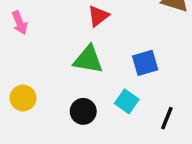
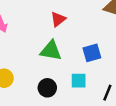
cyan square: (127, 101) -> (79, 81), turned -35

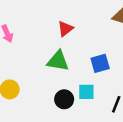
black circle: (47, 88) -> (64, 99), moved

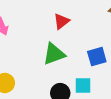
green triangle: (58, 61) -> (54, 54), turned -30

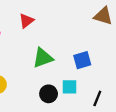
red triangle: (61, 21) -> (26, 21), moved

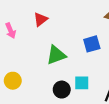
blue square: (82, 60) -> (92, 44), moved

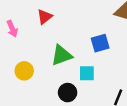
yellow circle: (13, 81) -> (24, 71), moved
cyan square: (82, 83) -> (87, 73), moved

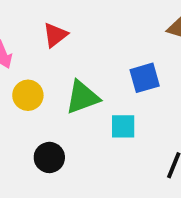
yellow circle: (24, 71) -> (28, 95), moved
black circle: (68, 93) -> (49, 157), moved

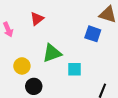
blue square: (145, 78) -> (93, 34), moved, turned 35
yellow circle: (28, 95) -> (22, 66), moved

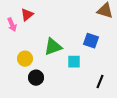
red triangle: (37, 19) -> (27, 15), moved
blue square: (93, 34) -> (91, 41), moved

